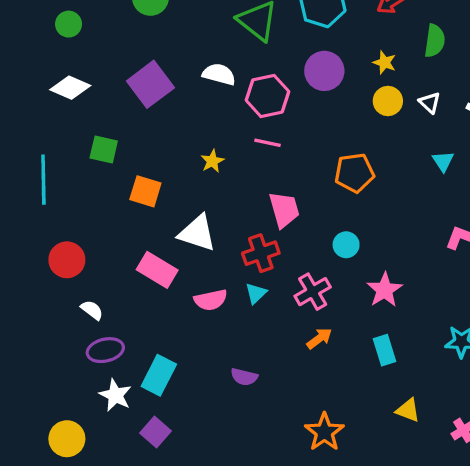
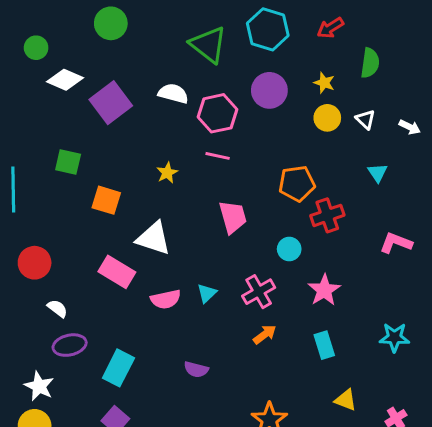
white diamond: (70, 88) -> (65, 80), moved
red cross: (261, 253) -> (327, 215), moved
white star: (115, 395) -> (39, 386), moved

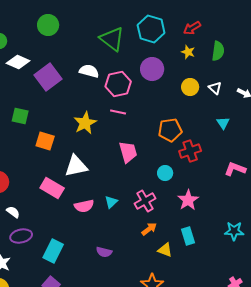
yellow star: (324, 83) -> (188, 52), moved
yellow star: (167, 173) -> (85, 123), size x1.6
white triangle: (153, 238) -> (76, 166), turned -30
yellow triangle: (346, 400) -> (165, 250), moved

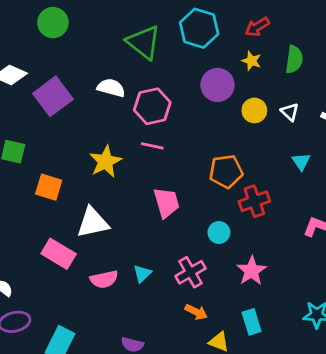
purple circle: (152, 69) -> (217, 85), moved
orange arrow: (149, 229) -> (196, 312), turned 63

